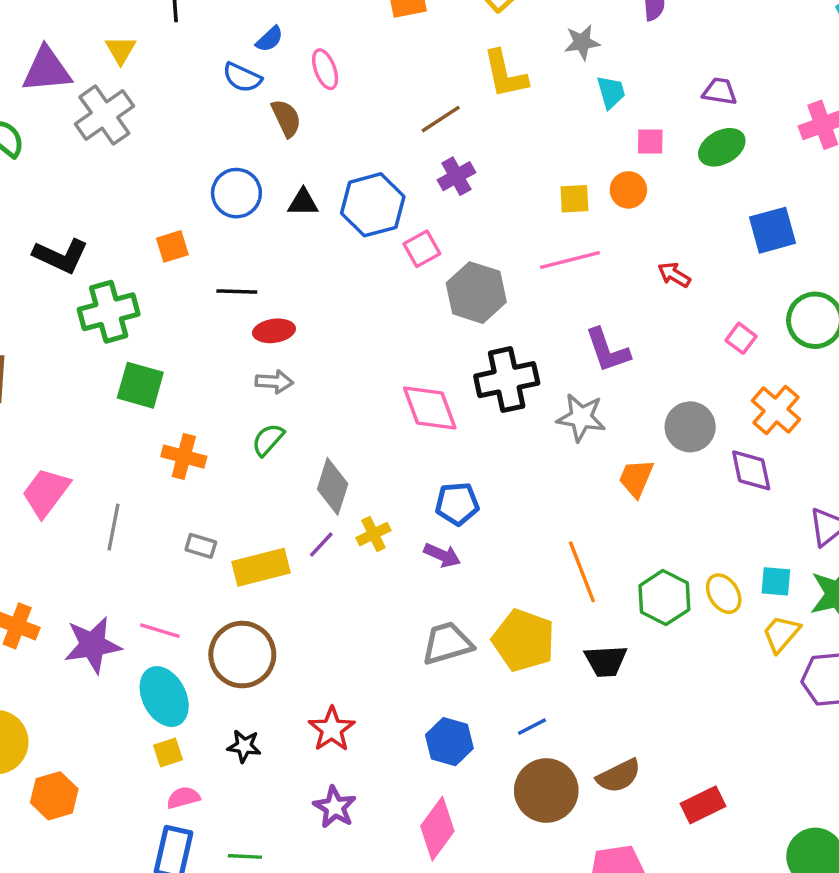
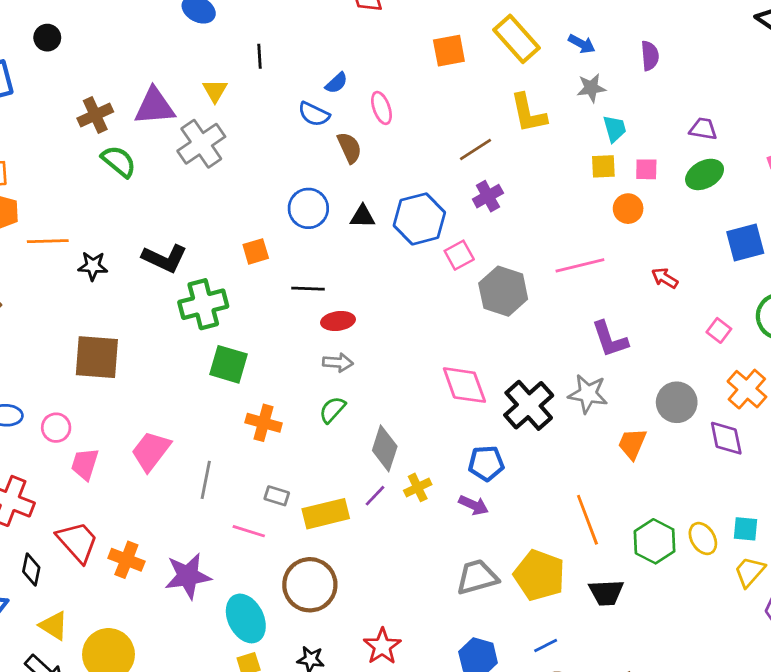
yellow square: (574, 199) -> (603, 166), moved
black cross: (507, 380) -> (529, 405), moved, turned -30
pink line: (160, 631) -> (249, 531), moved

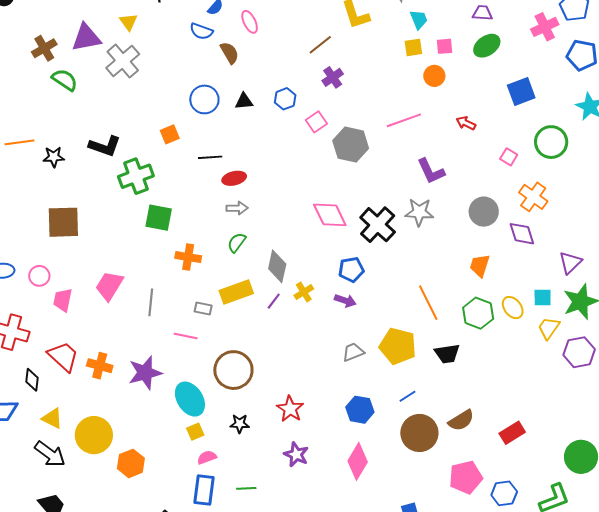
blue hexagon: (419, 219) -> (285, 99), size x0.6
orange trapezoid: (632, 444) -> (480, 266), moved
yellow rectangle: (326, 514) -> (236, 292), moved
gray trapezoid: (477, 577) -> (353, 352), size x0.7

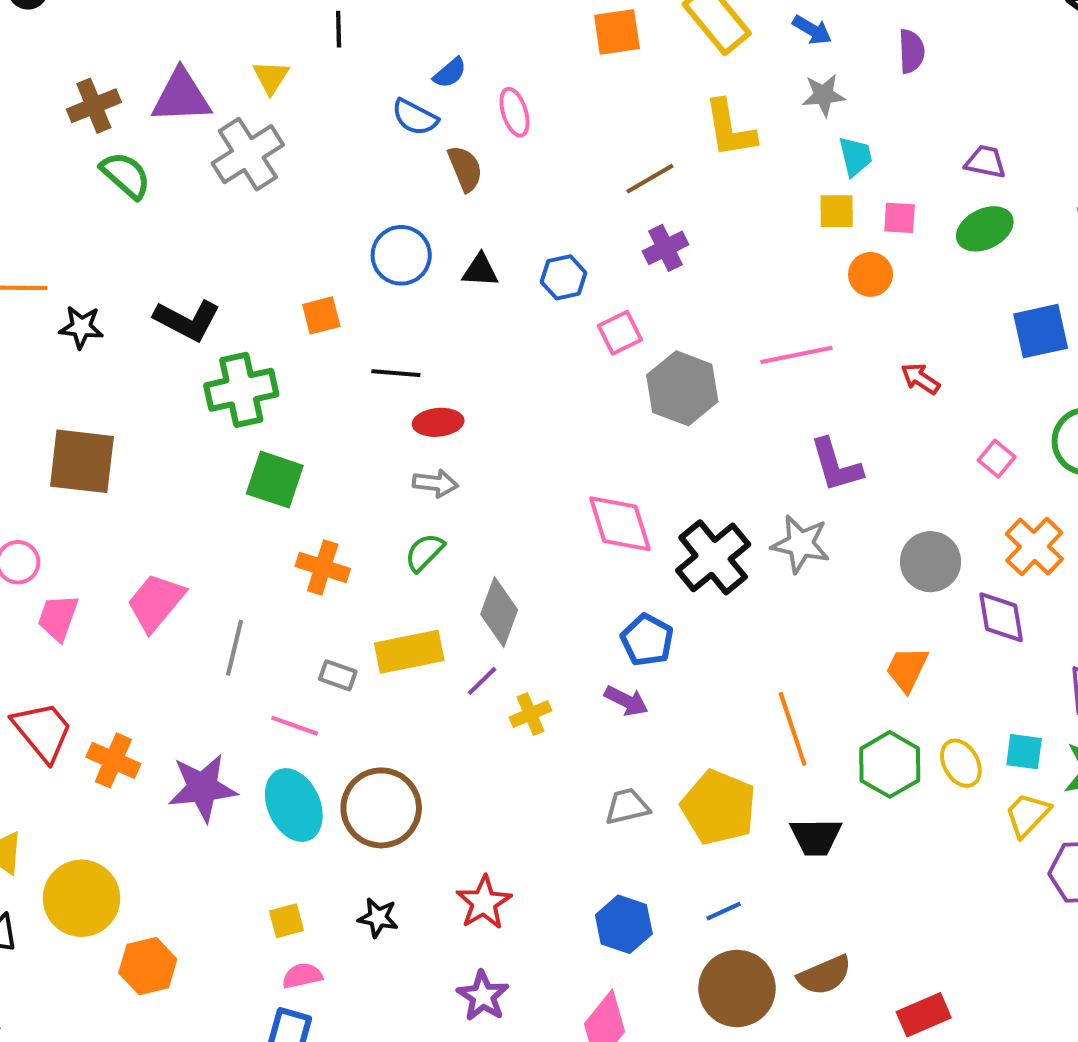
blue pentagon: (351, 270) -> (647, 640), turned 30
yellow cross: (304, 292) -> (531, 714), moved
cyan ellipse: (190, 399) -> (294, 805), moved

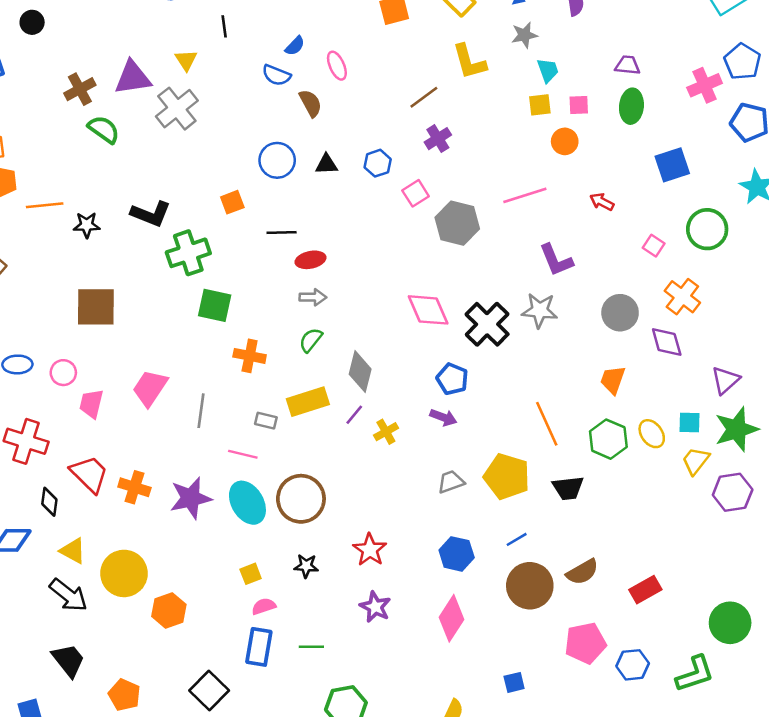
green ellipse: (985, 229) -> (631, 106), turned -52

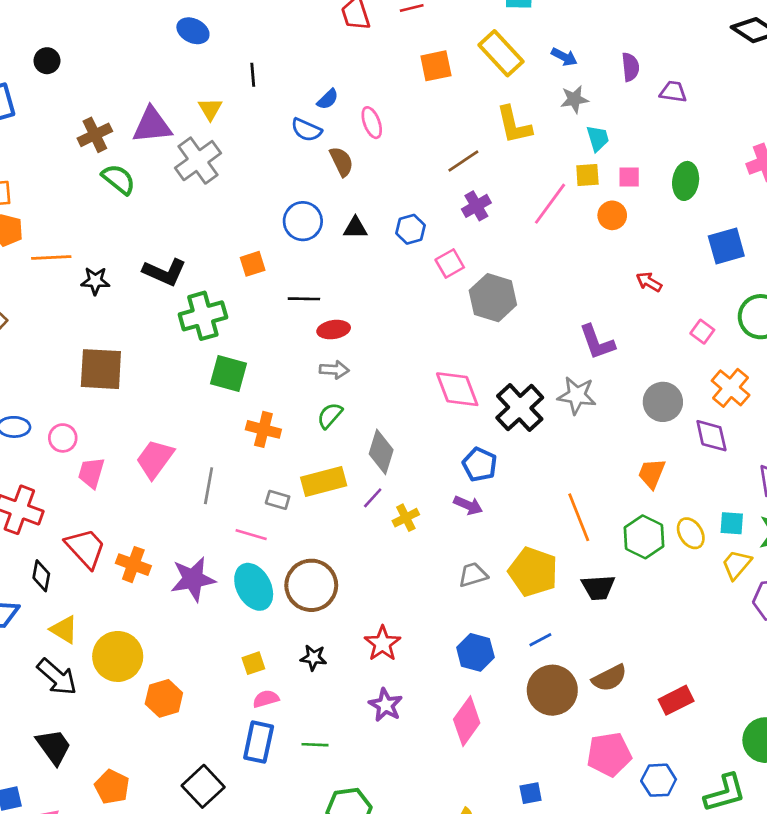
purple trapezoid: (628, 65) -> (673, 92), moved
pink line: (525, 195) -> (550, 204), moved, turned -39

